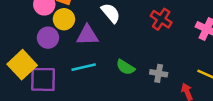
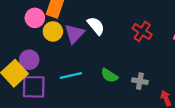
purple triangle: (87, 35) -> (74, 34), moved, turned -45
purple circle: (48, 38) -> (29, 60), moved

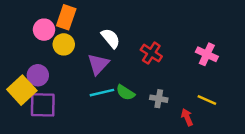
red cross: (142, 31) -> (151, 53), moved
purple triangle: (74, 34) -> (98, 64), moved
cyan line: (71, 75) -> (102, 93), moved

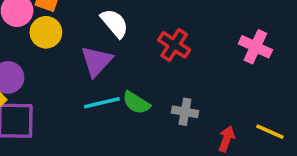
yellow line: (207, 100) -> (270, 132), moved
red arrow: (187, 117) -> (227, 139), turned 42

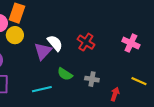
white semicircle: (115, 23) -> (55, 43), moved
cyan line: (102, 103) -> (42, 89), moved
yellow line: (270, 132) -> (139, 81), moved

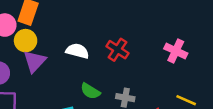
white semicircle: (55, 43) -> (77, 51), turned -36
purple triangle: (43, 51) -> (35, 61), moved

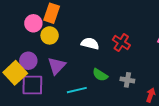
purple triangle: (35, 61) -> (57, 66), moved

